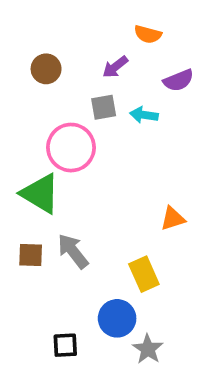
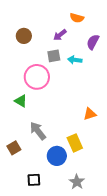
purple semicircle: (178, 80) -> (93, 42), turned 140
green triangle: (40, 194) -> (21, 101), size x0.6
brown square: (31, 255) -> (14, 148), moved, turned -32
blue circle: (117, 318) -> (57, 156), moved

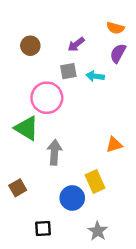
orange semicircle: (77, 18) -> (115, 28), moved
green triangle: (21, 101) -> (27, 128), size x1.5
gray arrow: (38, 131) -> (54, 152), moved, turned 42

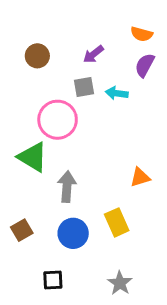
blue circle: (72, 198) -> (73, 233), moved

